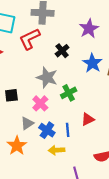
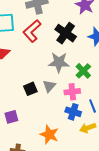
black cross: (62, 51) -> (66, 33), size x1.5
pink cross: (40, 103) -> (72, 92), moved, turned -35
gray triangle: (27, 123) -> (49, 86), moved

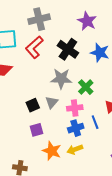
blue cross: (73, 112) -> (76, 128), turned -35
purple square: (11, 117) -> (36, 130), moved
yellow arrow: (88, 128) -> (75, 149), moved

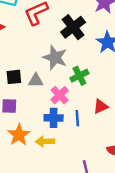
gray triangle: (52, 102) -> (36, 81), turned 32
pink cross: (75, 108) -> (60, 95), turned 35

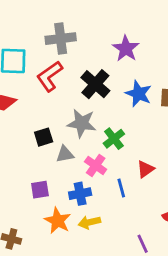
black square: (14, 77) -> (44, 137), moved
blue cross: (54, 118) -> (80, 194), moved

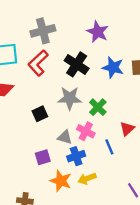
gray triangle: (65, 154) -> (65, 137), moved, turned 35

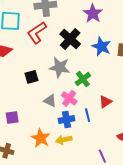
blue cross: (76, 156) -> (66, 120), moved
purple square: (43, 157) -> (12, 117), moved

